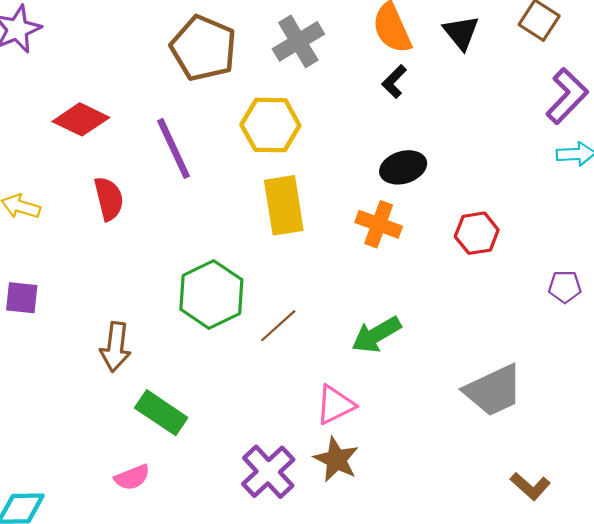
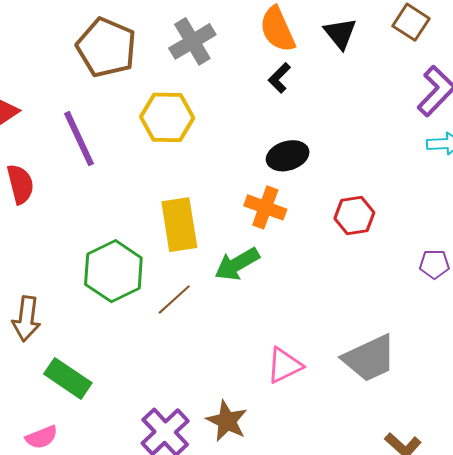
yellow rectangle: (284, 205) -> (179, 225), moved
green arrow: (376, 335) -> (237, 264), moved
pink triangle: (335, 405) -> (285, 365), moved

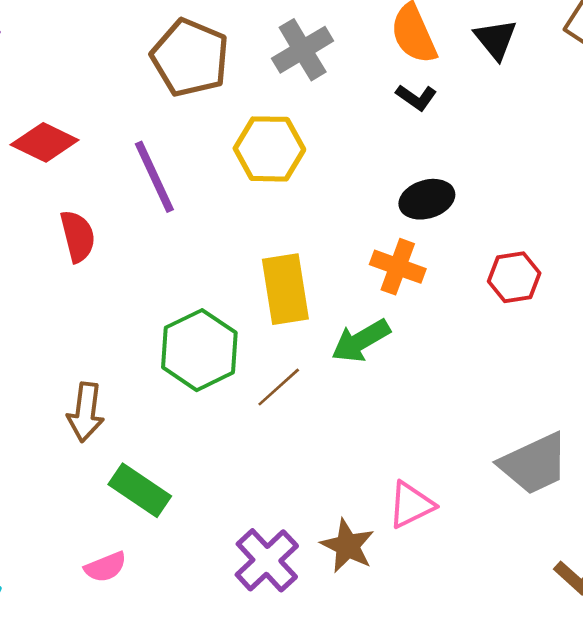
black L-shape: (279, 78) -> (416, 97), turned -100
pink triangle: (285, 365) -> (411, 505), moved

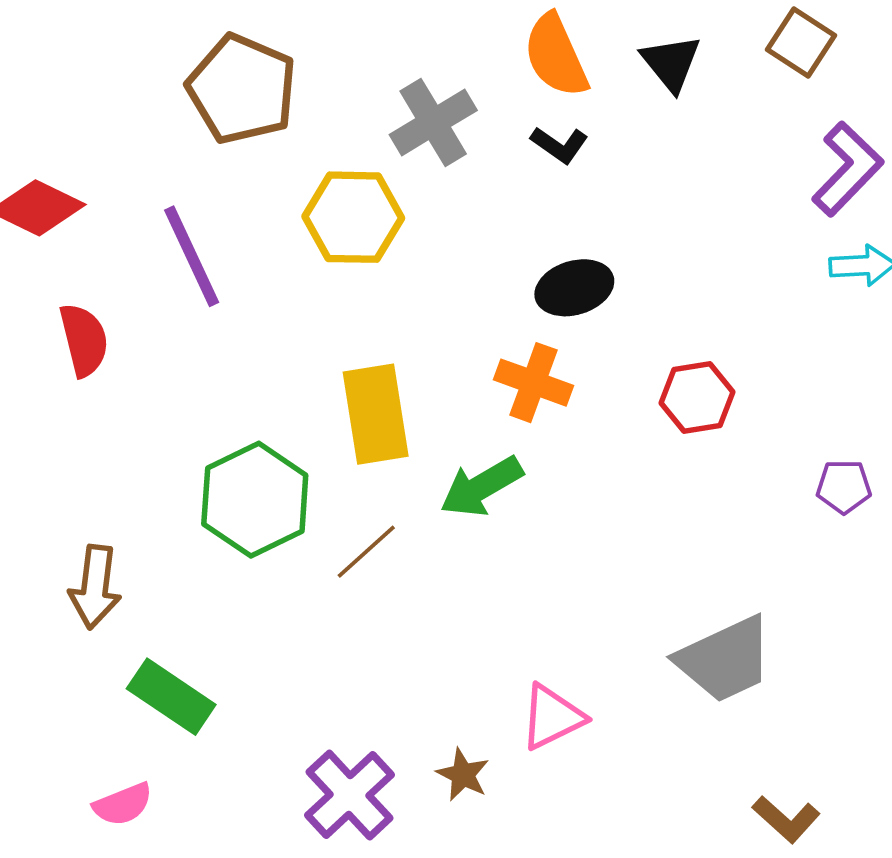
gray cross: (303, 50) -> (433, 122), moved
brown star: (348, 546) -> (463, 775), size x0.7

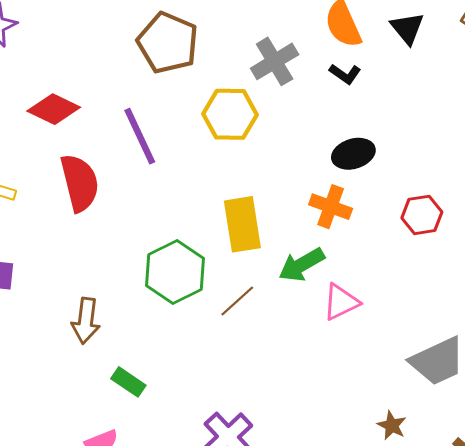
red semicircle: (84, 340) -> (80, 183), size x1.4
green rectangle: (171, 697) -> (128, 382), size x0.7
pink triangle: (552, 717) -> (341, 302), moved
brown star: (463, 775) -> (392, 425), moved

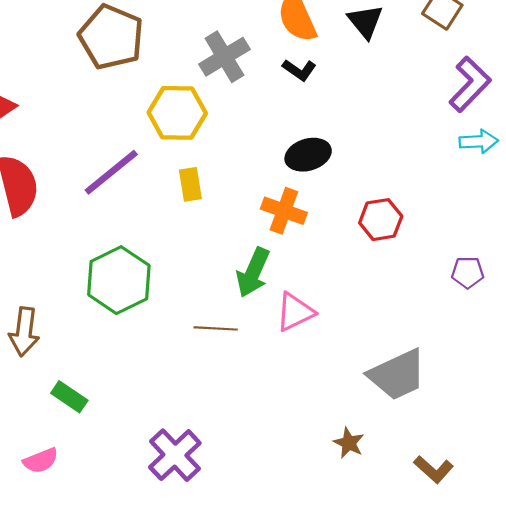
purple line: (140, 136) -> (111, 172), moved, turned 76
yellow rectangle: (242, 224) -> (190, 184), moved, size x0.6
green arrow: (302, 265) -> (253, 272), turned -36
brown line: (237, 301) -> (216, 328), moved, turned 45

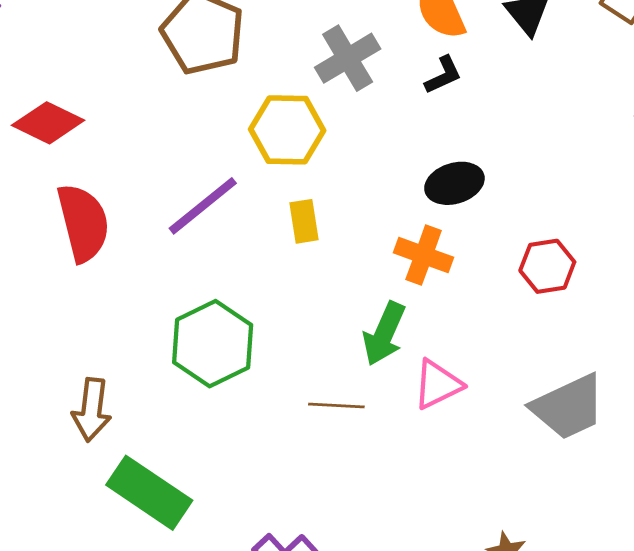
black L-shape: (299, 70) -> (443, 75), turned -60
gray trapezoid: (397, 375) -> (568, 407), moved
green rectangle: (69, 397) -> (149, 493), size x1.8

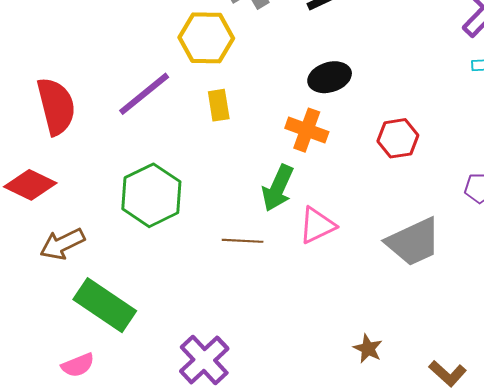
red diamond: (48, 123) -> (30, 185), moved
brown arrow: (92, 410) -> (62, 244), turned 57

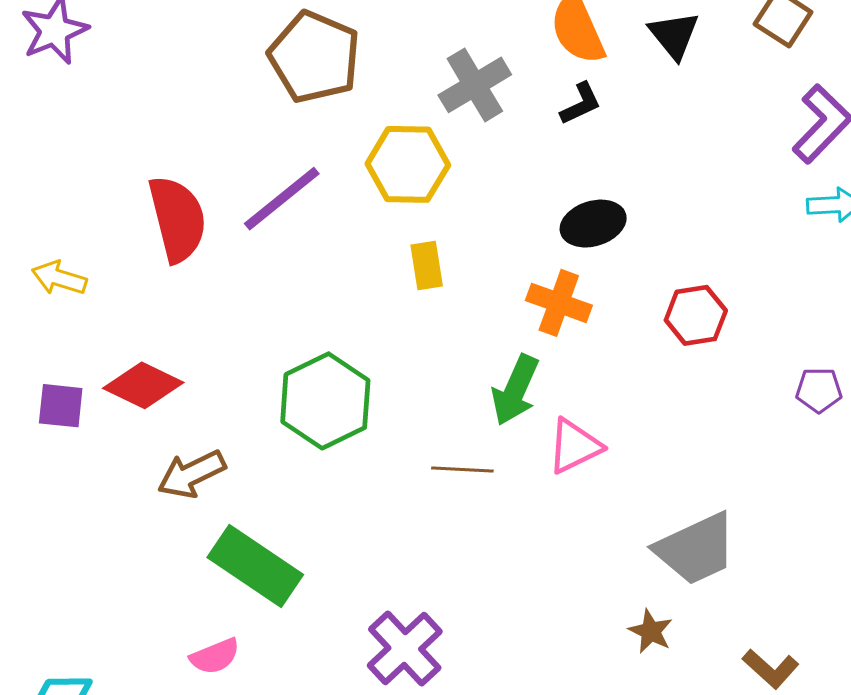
purple line: (144, 94) -> (282, 199), moved
red semicircle: (56, 106) -> (177, 219), moved
gray trapezoid: (413, 242) -> (696, 549), moved

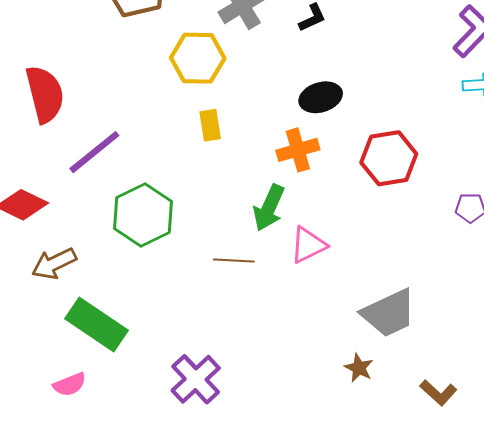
purple line: (282, 199) -> (94, 152), moved
orange cross: (559, 303) -> (298, 150), turned -36
red hexagon: (696, 315) -> (389, 158), size x1.4

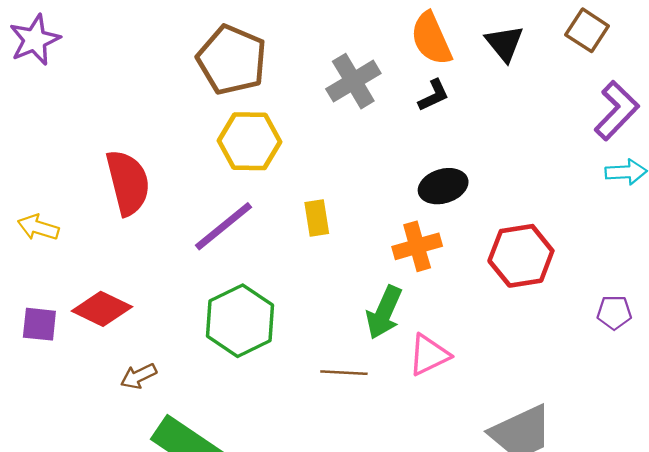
yellow hexagon: (198, 58) -> (250, 141), moved
purple line: (94, 152) -> (224, 226), moved
brown arrow: (54, 264) -> (139, 376), size x0.7

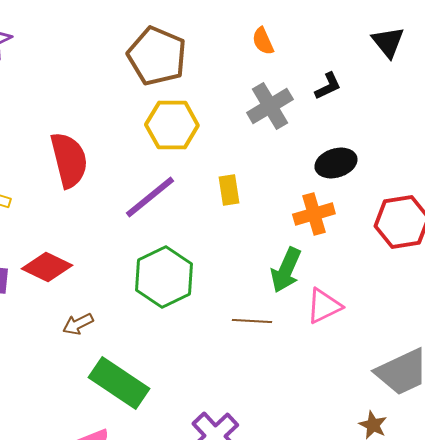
orange semicircle: (431, 39) -> (263, 41), moved, size x0.6
gray cross: (353, 81) -> (270, 106), moved

